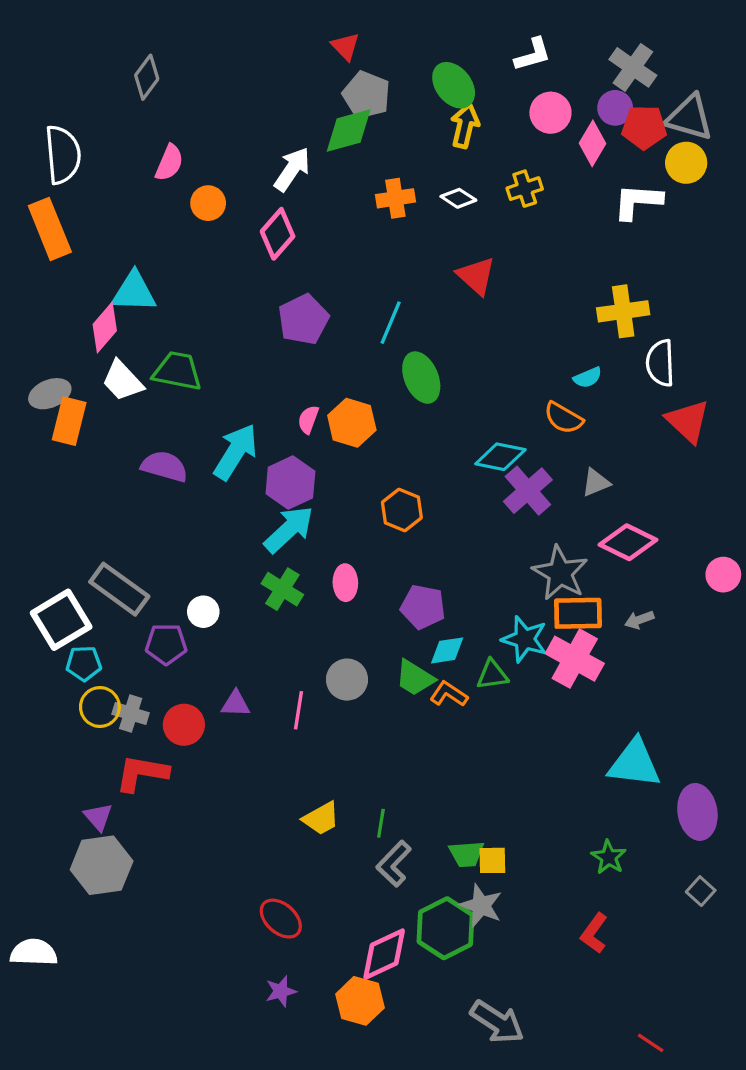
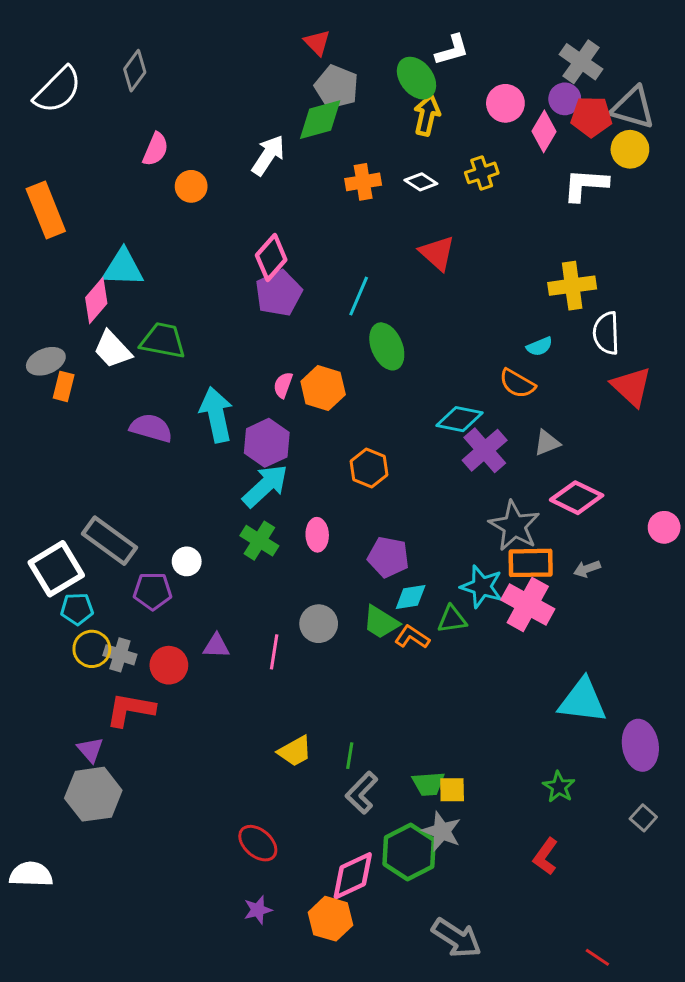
white L-shape: (533, 55) -> (452, 50), moved
white semicircle: (63, 155) -> (58, 90), moved, turned 50
pink diamond: (278, 234) -> (271, 257), moved
orange rectangle: (69, 421) -> (64, 386), size x0.7
cyan arrow: (236, 452) -> (216, 415), turned -44

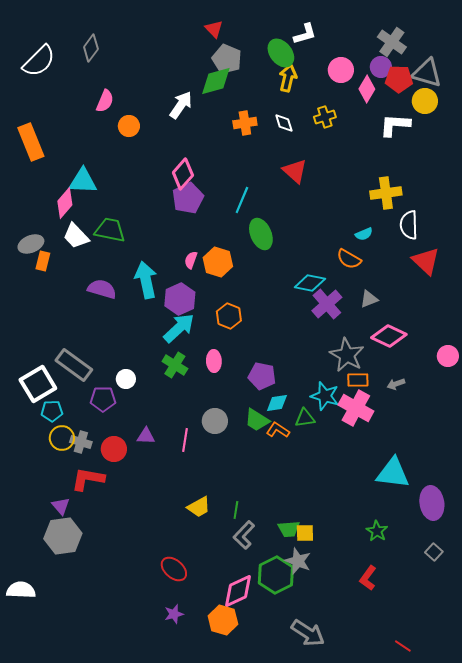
white diamond: (421, 182) -> (284, 123), turned 40
orange hexagon: (369, 468) -> (229, 316), moved
orange rectangle: (531, 563) -> (358, 380), size x0.7

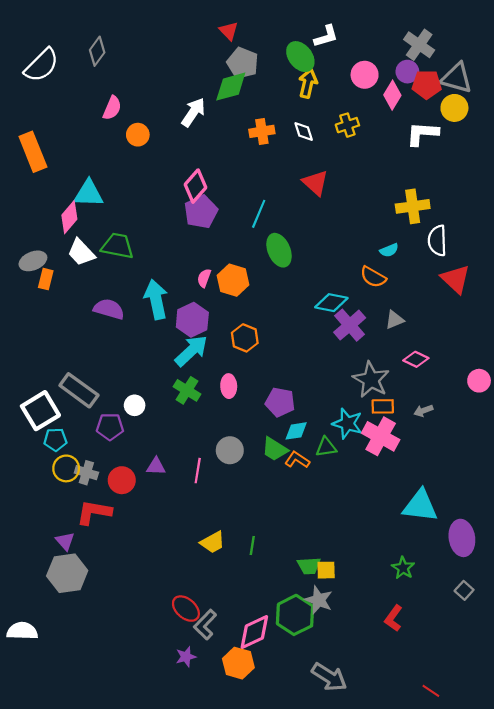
pink diamond: (389, 336) -> (416, 359), size x0.7
gray L-shape: (244, 535) -> (205, 625), moved

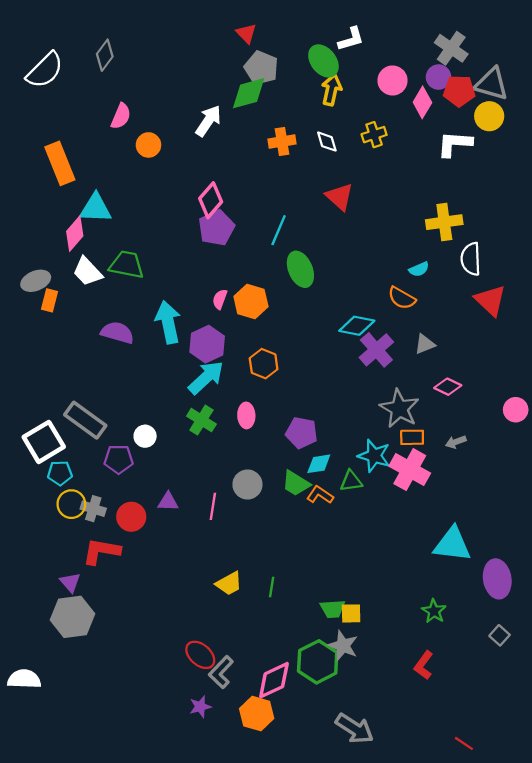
orange rectangle: (33, 152) -> (60, 163), moved

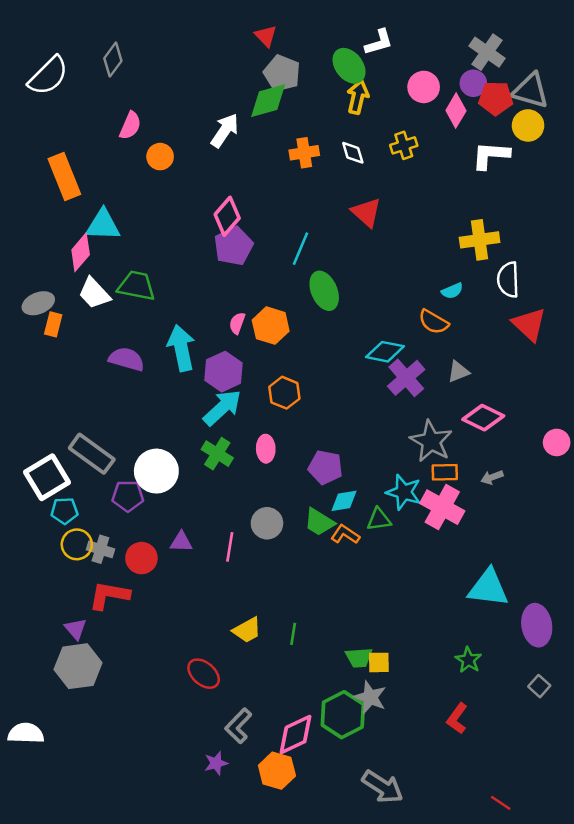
pink diamond: (448, 387) -> (483, 418), size x1.4
white circle: (145, 436) -> (156, 471), size x1.8
red ellipse: (200, 655) -> (204, 674), moved

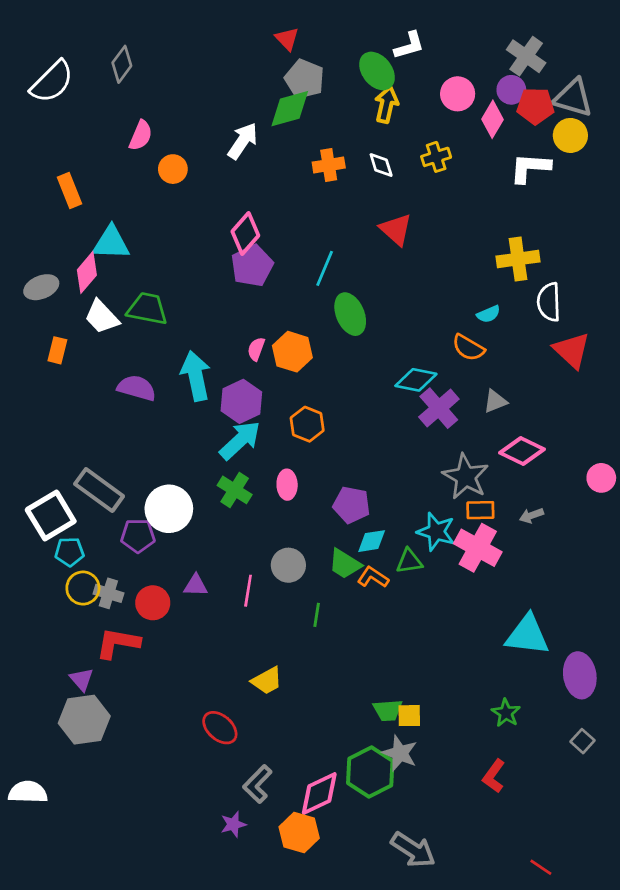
orange rectangle: (64, 176) -> (69, 191), size x0.7
gray ellipse: (38, 303) -> (41, 287), moved
green line: (293, 634) -> (317, 615), moved

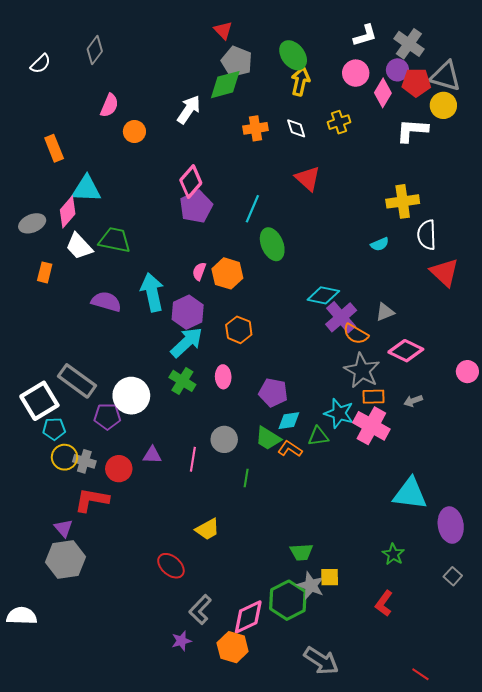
white L-shape: (409, 45) -> (365, 35), moved
white semicircle: (52, 82) -> (40, 64), size x0.6
orange semicircle: (468, 348) -> (356, 334), moved
yellow square: (409, 716) -> (330, 577), moved

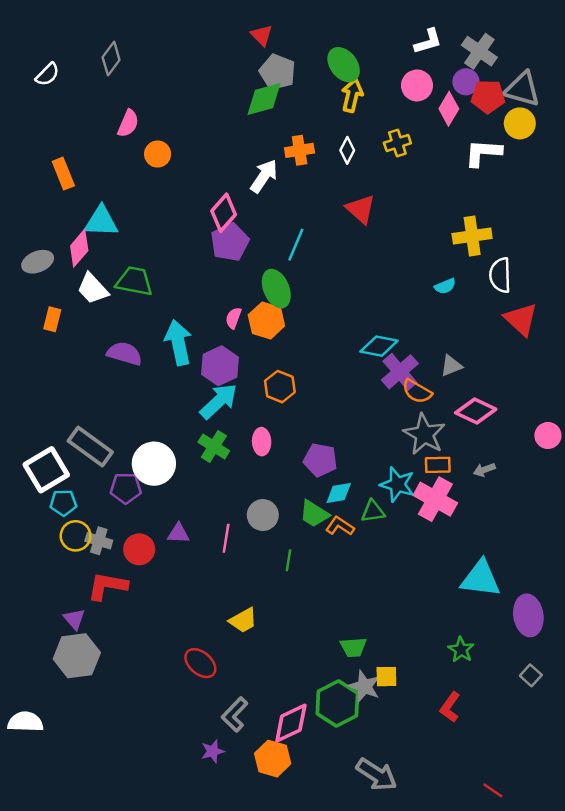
white arrow: (189, 110) -> (264, 176), moved
white diamond: (296, 128) -> (347, 150), turned 45
green ellipse: (272, 244) -> (276, 289), moved

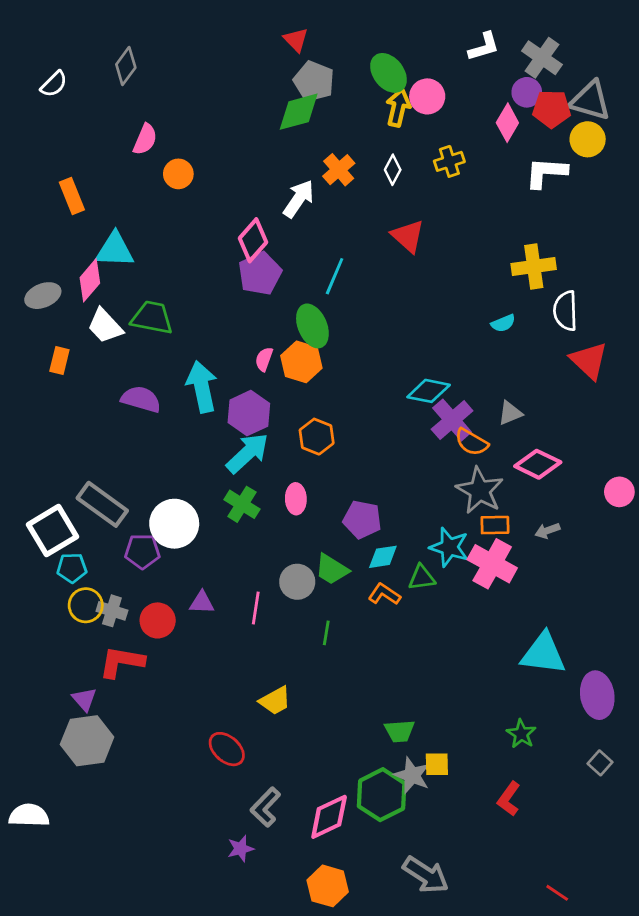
pink circle: (417, 85) -> (427, 96), moved
orange cross: (300, 150) -> (339, 170), turned -32
green trapezoid: (314, 514) -> (332, 569), moved
orange hexagon: (273, 759) -> (328, 886), moved

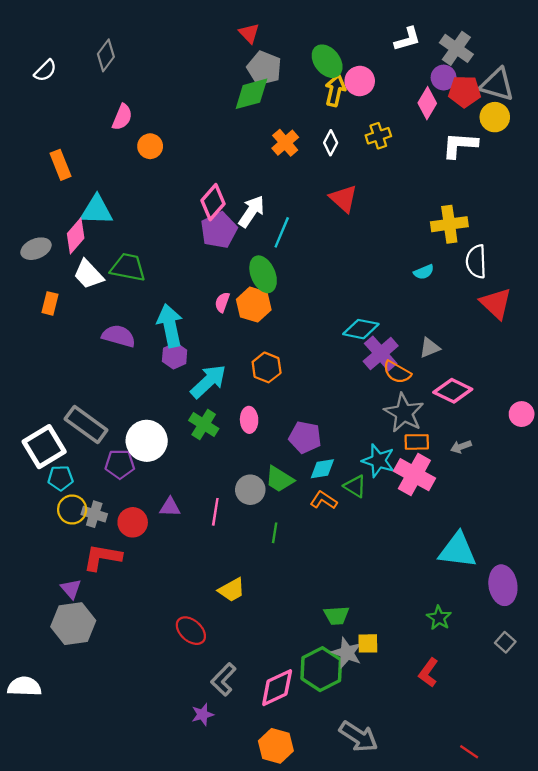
white arrow: (299, 199) -> (251, 211), moved
purple hexagon: (249, 413) -> (175, 356), moved, size x0.7
green triangle: (422, 578) -> (355, 486), turned 40

